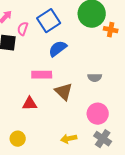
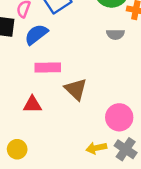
blue semicircle: (58, 49) -> (36, 34), moved
gray semicircle: (95, 78) -> (115, 34), moved
yellow arrow: (69, 139) -> (96, 148), moved

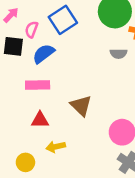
pink rectangle: (48, 68) -> (38, 85), moved
yellow arrow: (96, 148) -> (56, 147), moved

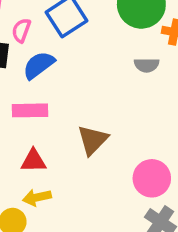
brown triangle: (81, 106) -> (93, 140), turned 30
yellow arrow: (56, 147) -> (37, 197), moved

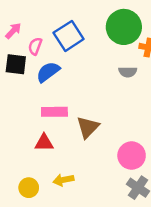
pink rectangle: (30, 110) -> (54, 112), moved
yellow arrow: (37, 197) -> (63, 180), moved

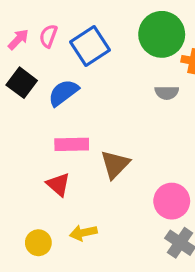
pink semicircle: (35, 46) -> (48, 36), moved
black square: (16, 64) -> (22, 83), turned 30
red triangle: (44, 143) -> (58, 184), turned 42

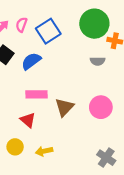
pink circle: (172, 201) -> (101, 107), moved
yellow circle: (38, 243) -> (15, 147), moved

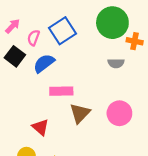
pink semicircle: (21, 25) -> (33, 38), moved
pink rectangle: (36, 94) -> (61, 91), moved

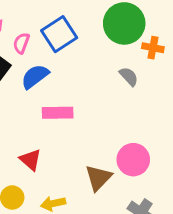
gray semicircle: (116, 63) -> (129, 76), turned -133
brown triangle: (80, 113) -> (98, 178), moved
pink circle: (119, 113) -> (133, 160), moved

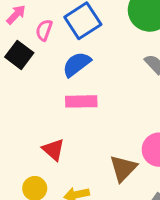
blue semicircle: (35, 76) -> (77, 64), moved

